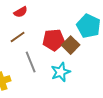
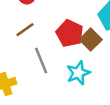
red pentagon: (54, 40) -> (70, 33), turned 30

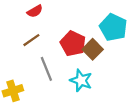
cyan star: (78, 73) -> (81, 80), turned -30

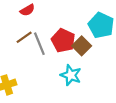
gray line: (46, 69) -> (39, 44), moved

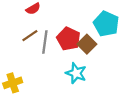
gray line: (39, 44) -> (45, 42), turned 30

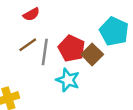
cyan star: (76, 73) -> (68, 80), moved

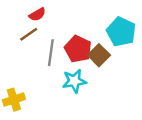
brown line: (28, 45) -> (29, 34), moved
cyan star: (68, 80) -> (74, 81), turned -30

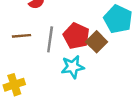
brown line: (29, 34) -> (21, 36), moved, turned 30

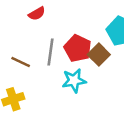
brown line: (21, 36) -> (21, 62), moved, turned 30

